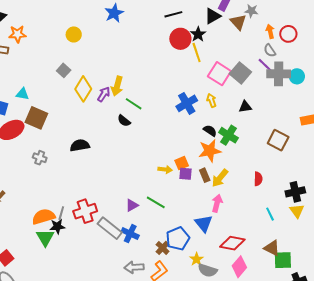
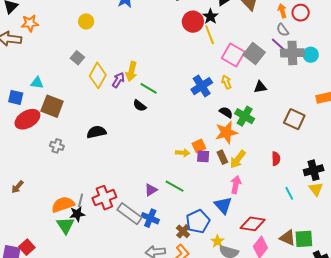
brown triangle: (272, 248) -> (288, 238), moved

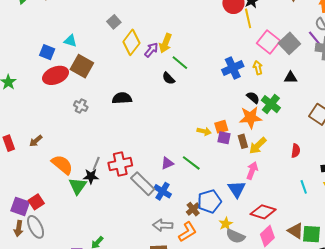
orange semicircle: (63, 205) -> (62, 165), moved, turned 50

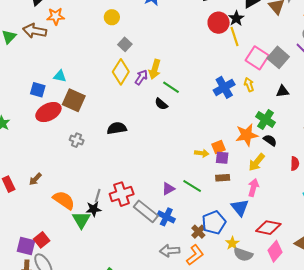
gray square: (114, 22) -> (125, 44), moved
black semicircle: (253, 98) -> (270, 140), moved
brown rectangle: (243, 141) -> (223, 178), moved, turned -72

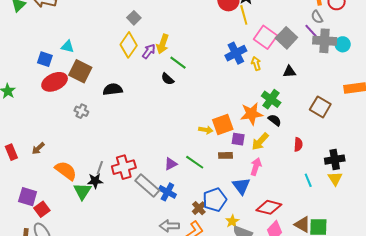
blue cross: (224, 87) -> (236, 53), moved
black semicircle: (117, 128) -> (113, 89), moved
orange square: (218, 147) -> (223, 124), size x1.5
purple square: (222, 158) -> (238, 139), moved
purple square: (26, 246) -> (28, 197), moved

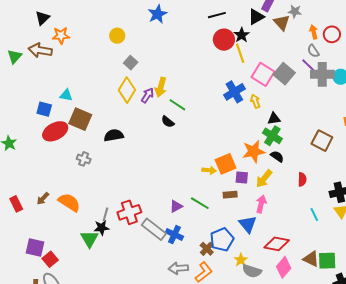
black triangle: (289, 72) -> (274, 119), moved
orange semicircle: (66, 171) -> (69, 202), moved

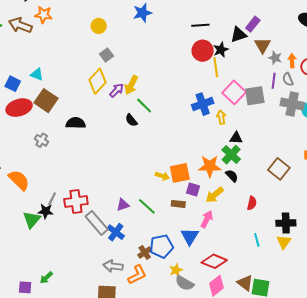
gray star: (295, 11) -> (275, 58), moved
purple line: (308, 65) -> (274, 81), moved, turned 42
gray square: (284, 74) -> (255, 96), turned 30

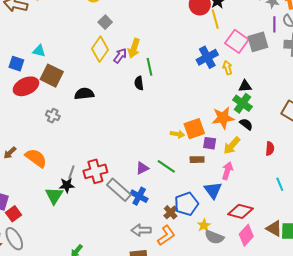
green line: (144, 105) -> (149, 67), turned 42
black semicircle: (131, 120) -> (139, 83), turned 40

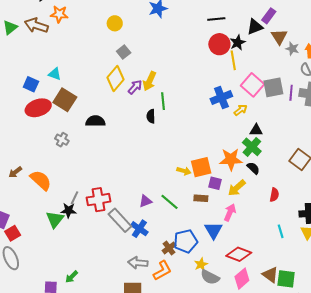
purple line: (274, 24) -> (291, 93), moved
yellow arrow: (228, 68) -> (241, 110), turned 64

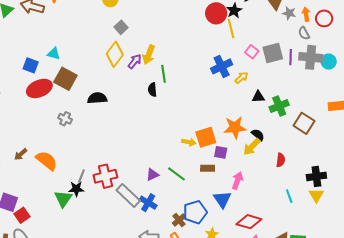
pink square: (252, 85) -> (252, 52), size x0.6
green cross: (252, 147) -> (279, 106), moved, turned 30
yellow arrow: (237, 188) -> (252, 147), moved

